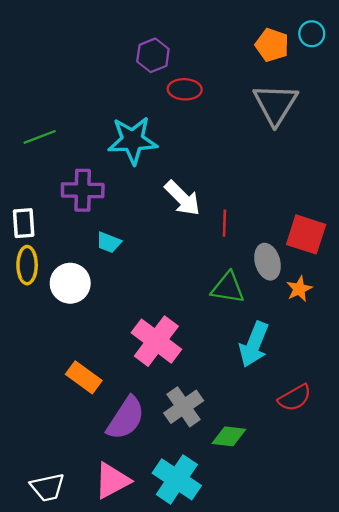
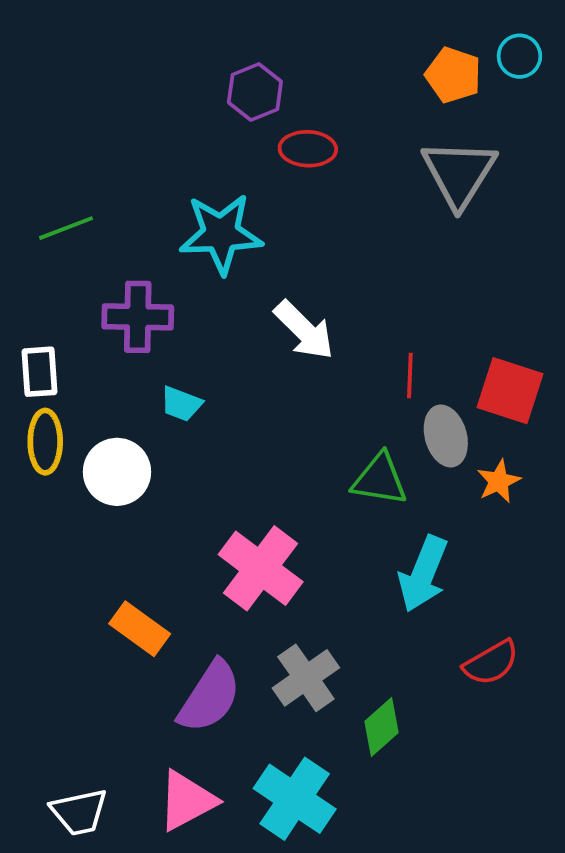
red line: (224, 223) -> (410, 375), moved
green diamond: (229, 436) -> (382, 727), turned -48

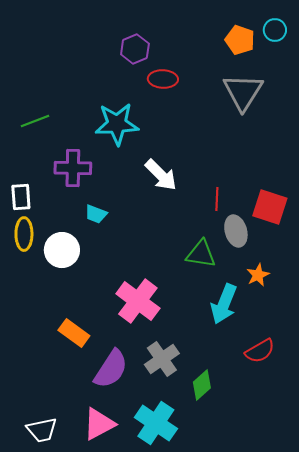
orange star: (499, 481) -> (258, 275), moved

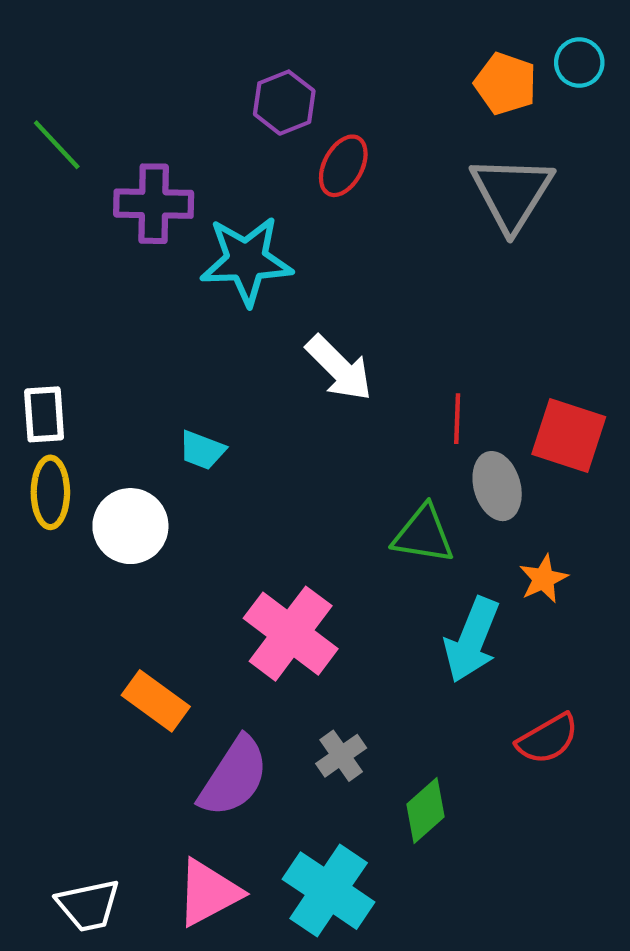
red ellipse: (163, 79) -> (343, 166), turned -64
green line: (35, 121) -> (57, 145), moved, turned 68
purple cross: (73, 168) -> (154, 204), moved
gray cross: (162, 359) -> (341, 756), size x0.7

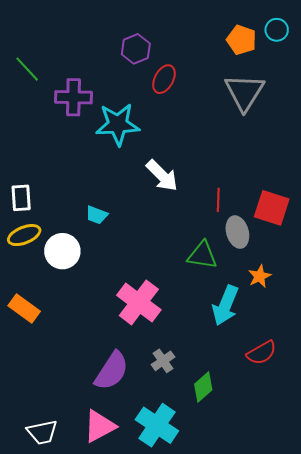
yellow ellipse: (50, 492) -> (24, 235), turned 68
orange rectangle: (156, 701) -> (24, 308), moved

